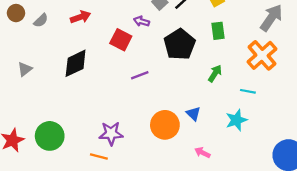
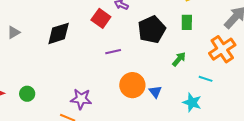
cyan star: (236, 120) -> (192, 102), turned 30
orange circle: (165, 125) -> (132, 85), moved
green circle: (50, 136) -> (27, 94), size x0.6

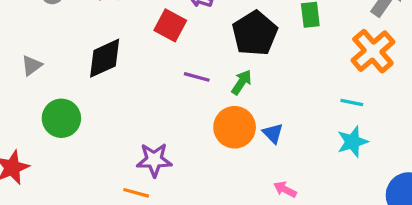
purple line: (113, 52) -> (197, 77), turned 35
green arrow: (179, 59) -> (242, 82), moved
green circle: (27, 94) -> (61, 118), moved, size x1.5
cyan star: (192, 102) -> (352, 142), moved, turned -30

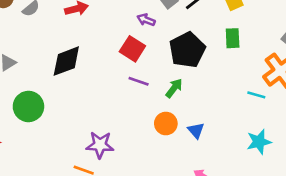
red square: (170, 25) -> (132, 49), moved
cyan line: (352, 102) -> (256, 95), moved
orange circle: (235, 127) -> (166, 124), size x0.7

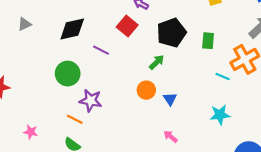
green rectangle: (233, 38) -> (208, 41), moved
purple line: (139, 81) -> (101, 50), moved
green circle: (28, 106) -> (68, 74), moved

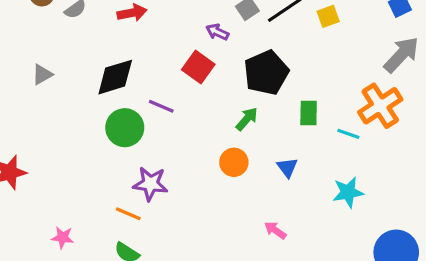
green rectangle: (208, 41) -> (309, 113), moved
green circle: (68, 74) -> (125, 128), moved
blue triangle: (170, 99) -> (287, 167), moved

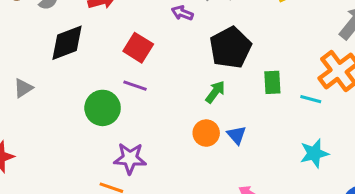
red square: (198, 67) -> (138, 48), moved
gray triangle: (42, 75) -> (23, 88), moved
black diamond: (115, 77) -> (67, 43), moved
blue triangle: (287, 167) -> (236, 135), moved

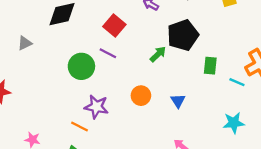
green arrow: (215, 92) -> (158, 54), moved
orange circle: (206, 133) -> (141, 96), moved

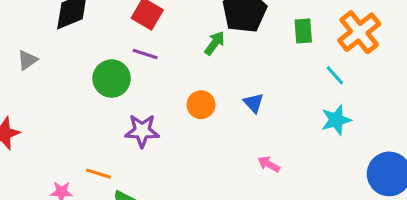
green rectangle: (210, 66) -> (303, 31), moved
cyan line: (237, 82) -> (335, 75), moved, turned 35
orange line: (79, 127) -> (99, 174), moved

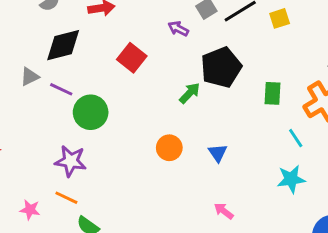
purple line: (145, 54) -> (61, 89), moved
gray triangle: (27, 60) -> (30, 77), moved
purple star: (142, 131) -> (71, 161), moved

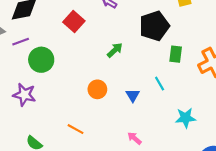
black pentagon: (221, 67) -> (154, 26), moved
purple line: (61, 89) -> (21, 42), turned -49
cyan line: (296, 138) -> (160, 84), moved
orange line: (66, 198) -> (76, 129), moved

